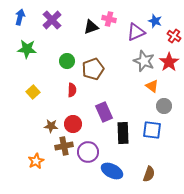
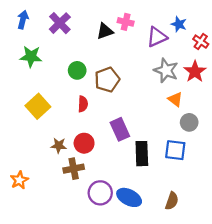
yellow square: (33, 92) -> (38, 106), size x1.5
purple circle: (88, 152) -> (100, 193), moved
orange star: (36, 161) -> (19, 180), moved

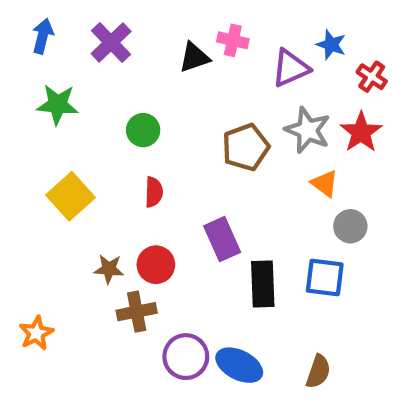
brown pentagon: (107, 80) -> (246, 147), moved

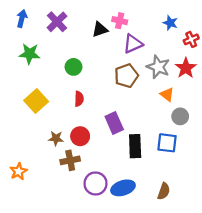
purple triangle: (291, 68) -> (133, 44), moved
red cross: (372, 77) -> (191, 39), turned 32
blue ellipse: (239, 365) -> (123, 188), turned -45

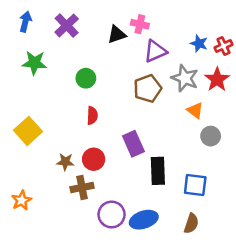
blue star: (170, 23) -> (199, 43), moved
yellow square: (36, 101) -> (28, 131), moved
blue square: (167, 143) -> (195, 185), moved

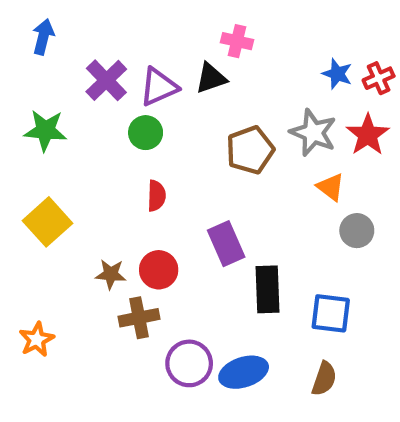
purple cross: (67, 25) -> (106, 80), moved
black triangle: (117, 34) -> (211, 78), moved
purple triangle: (155, 51) -> (159, 87), moved
green star: (34, 63) -> (45, 130), moved

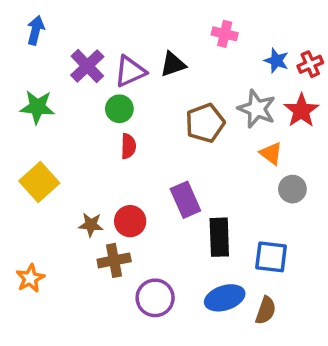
pink cross: (237, 41) -> (225, 34), moved
red semicircle: (156, 196) -> (128, 146), moved
blue ellipse: (244, 372) -> (225, 298), moved

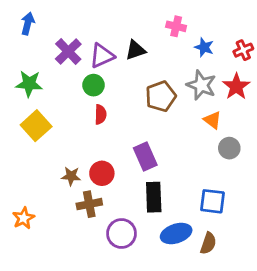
blue star: (276, 61) -> (204, 47), moved
yellow square: (39, 182) -> (36, 126), moved
black rectangle: (219, 237) -> (154, 197), moved

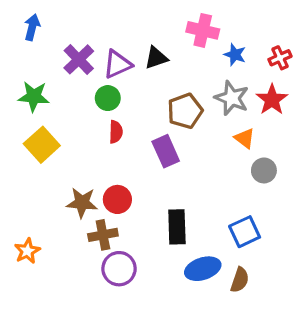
pink cross: (176, 26) -> (203, 30), size x1.4
purple rectangle: (145, 156) -> (166, 151), moved
brown star: (71, 176) -> (82, 203), size x1.4
blue square: (212, 201) -> (245, 232), turned -32
purple circle: (122, 234) -> (119, 269), moved

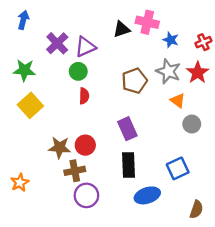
black triangle: (156, 58) -> (122, 29), moved
purple rectangle: (166, 151) -> (127, 129), moved
brown semicircle: (240, 280) -> (196, 209), moved

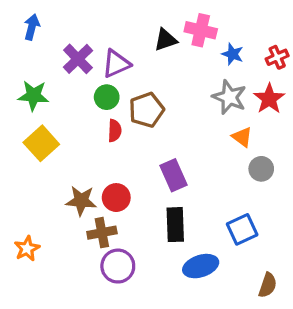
brown pentagon: (134, 81) -> (146, 110), moved

